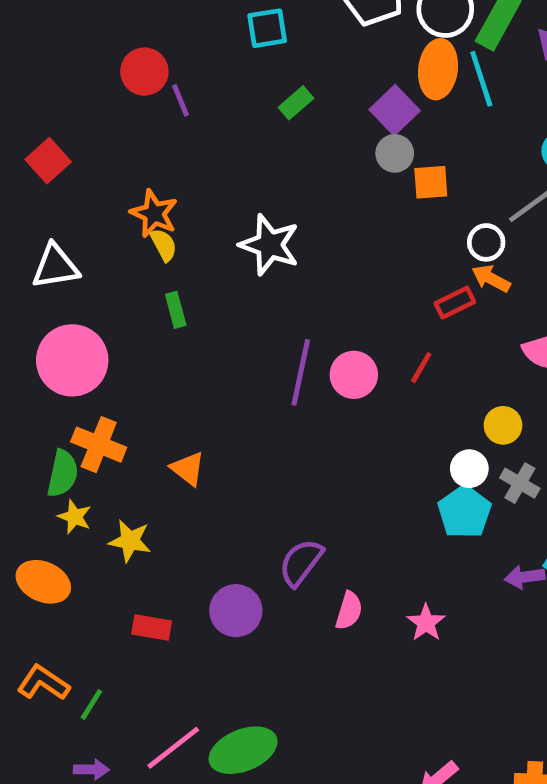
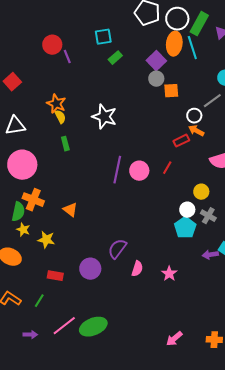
cyan square: (267, 28) -> (103, 37), moved
green line: (91, 705) -> (39, 301), moved

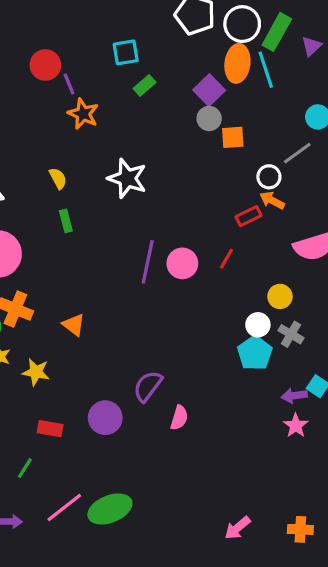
orange star: (56, 104) -> (83, 114), moved
pink star: (169, 274) -> (296, 426), moved

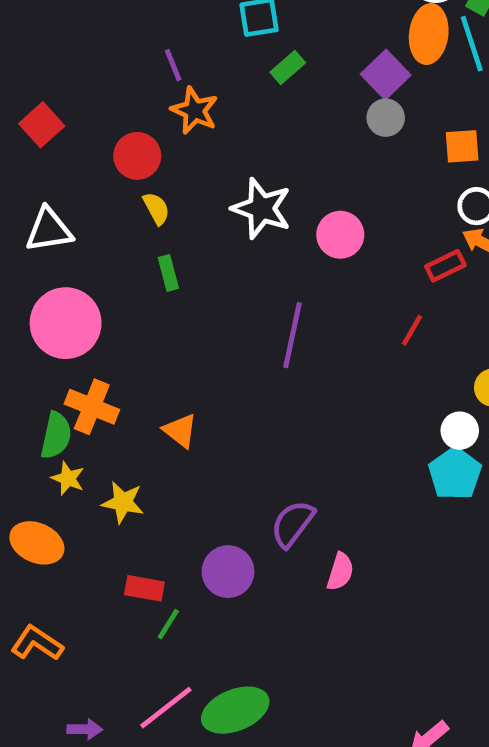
red circle: (45, 65) -> (137, 156), moved
orange square: (233, 137) -> (462, 146), moved
pink circle: (182, 263) -> (340, 235), moved
green line: (25, 468) -> (168, 624), moved

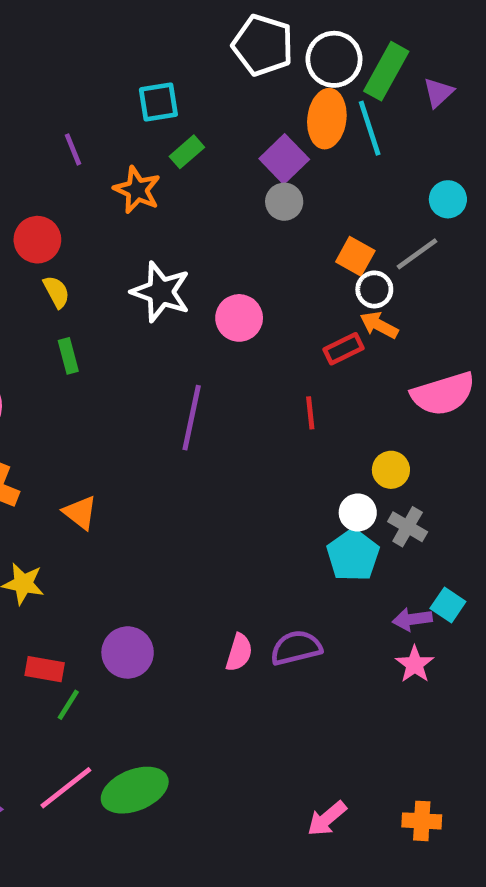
orange star: (195, 111) -> (137, 190), moved
orange square: (462, 146) -> (355, 256), moved, turned 33
red line: (412, 330) -> (310, 413), turned -36
purple semicircle: (293, 524) -> (296, 648), moved, turned 39

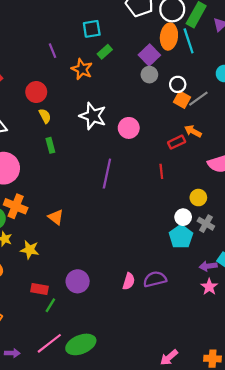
gray line: (417, 254) -> (198, 99), moved
white circle: (374, 289) -> (178, 84), moved

